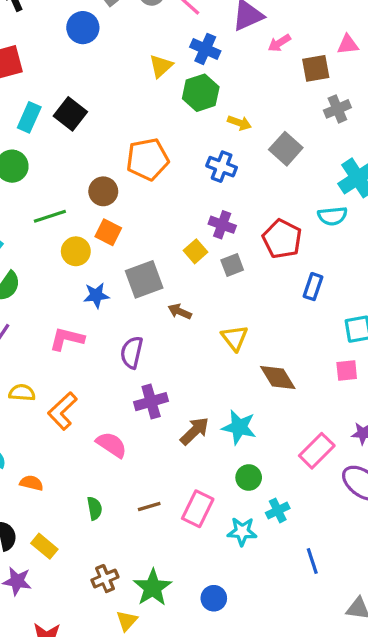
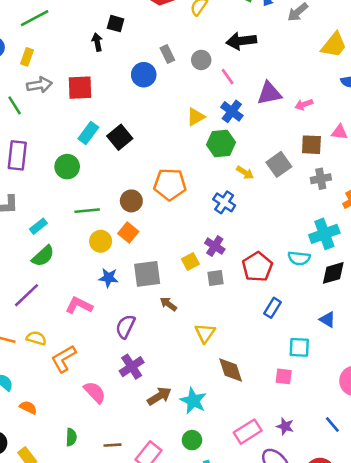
pink arrow: (279, 43) -> (304, 104), moved
gray square: (286, 149) -> (279, 164), moved
purple cross: (151, 402) -> (132, 367), turned -30

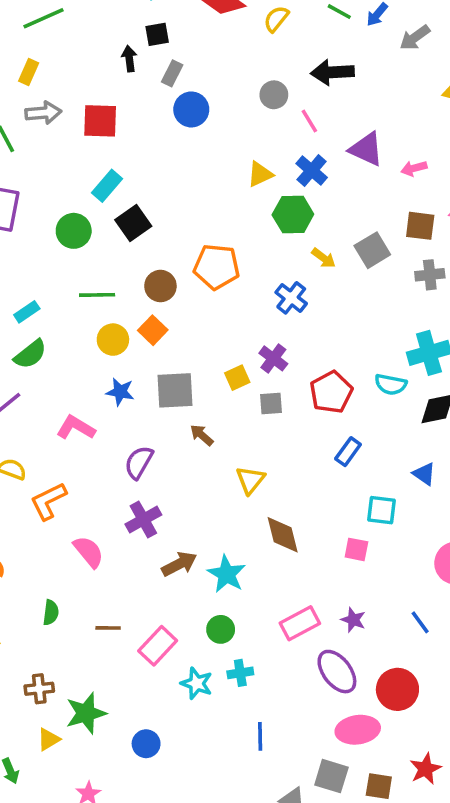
black square: (116, 24) -> (157, 34), turned -30
gray rectangle: (167, 54) -> (172, 73), moved, turned 48
purple triangle: (269, 93) -> (366, 149), turned 32
black square: (120, 137) -> (133, 223), moved

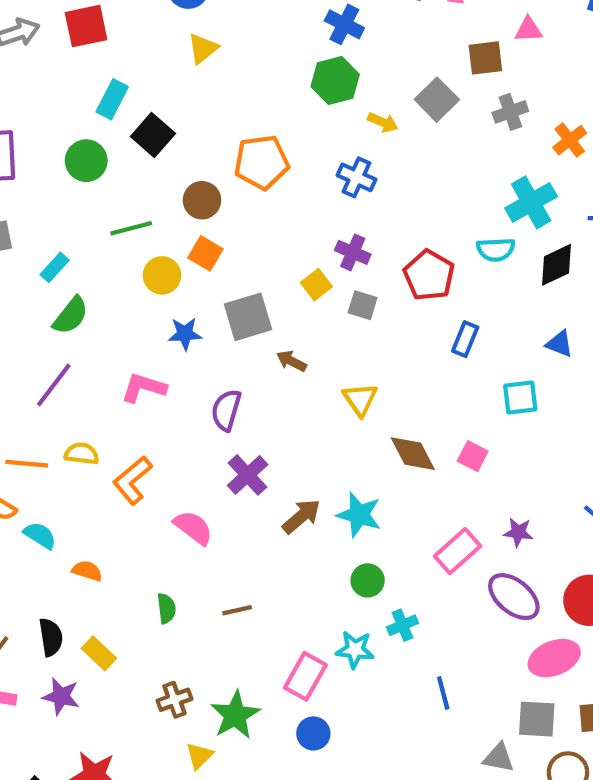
yellow triangle: (260, 174) -> (203, 48), moved
gray square: (271, 404) -> (363, 305), turned 35
pink square: (356, 549) -> (473, 456), moved, turned 30
pink rectangle: (158, 646) -> (305, 676), moved

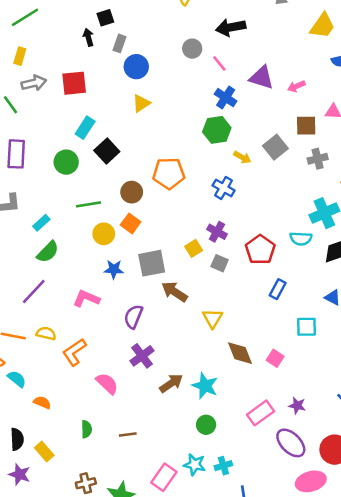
brown arrow: (291, 361) -> (174, 292), size x1.5
cyan cross: (402, 625) -> (223, 466), moved

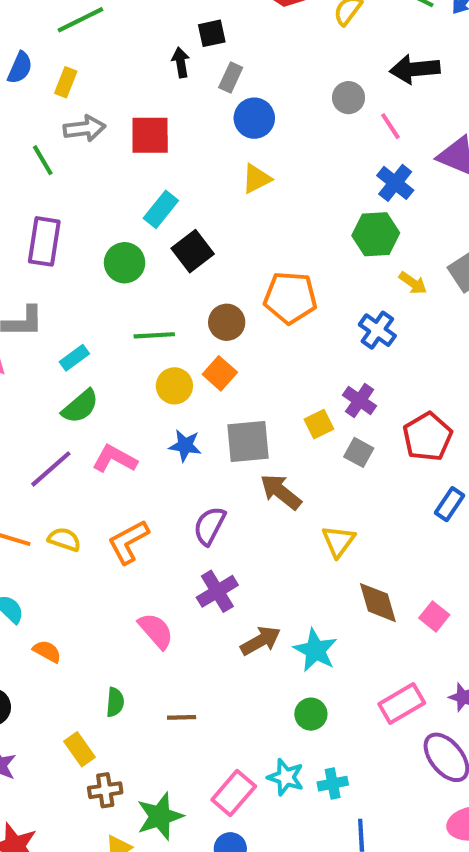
pink L-shape: (86, 299) -> (115, 459), moved
orange L-shape: (74, 352) -> (128, 542), moved
yellow rectangle: (44, 452) -> (80, 749), moved

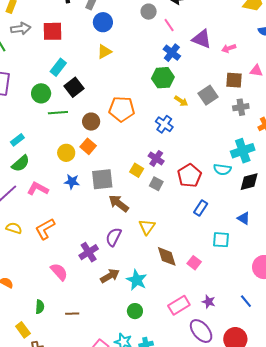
green line: (154, 335) -> (58, 113), moved
yellow square: (319, 424) -> (137, 170), turned -32
purple semicircle: (210, 526) -> (114, 237), moved

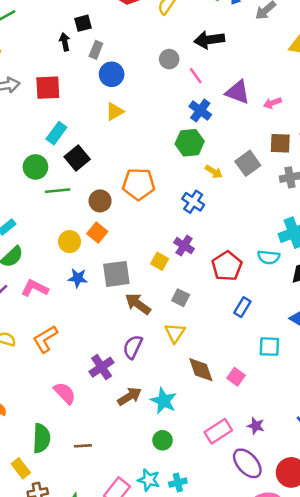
gray square: (156, 184) -> (181, 298), moved
green semicircle: (40, 307) -> (41, 438), size x1.6

